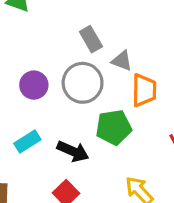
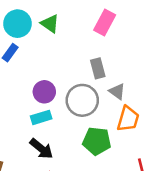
cyan rectangle: (27, 142) -> (41, 117), moved
black arrow: (73, 151) -> (41, 149), moved

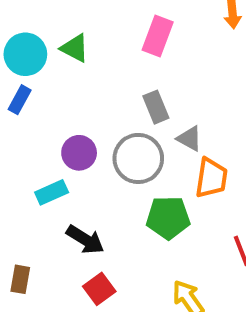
cyan rectangle: (41, 117) -> (52, 192), moved

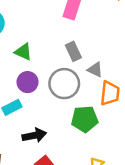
green triangle: (75, 48) -> (23, 52), moved
black arrow: (85, 240) -> (34, 135), turned -40

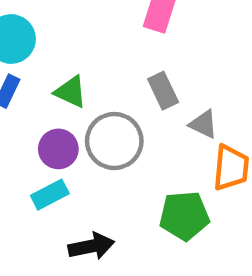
purple circle: (28, 82) -> (58, 149), moved
gray circle: (64, 84) -> (114, 141), moved

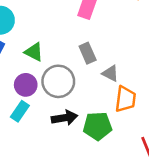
cyan rectangle: (50, 195) -> (20, 111), turned -30
black arrow: (91, 246) -> (65, 118), moved

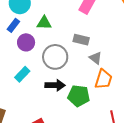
green triangle: (34, 52) -> (44, 23), moved, turned -35
gray rectangle: (88, 53) -> (81, 40), turned -63
purple circle: (26, 85) -> (26, 42), moved

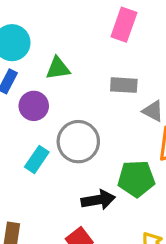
gray circle: (55, 57) -> (78, 142), moved
black arrow: (55, 85) -> (98, 200), moved

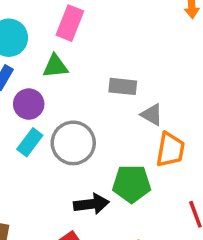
pink rectangle: (124, 25) -> (70, 23), moved
cyan rectangle: (37, 159) -> (30, 142), moved

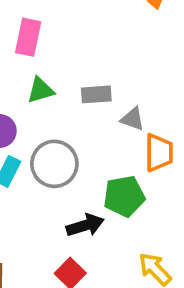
green triangle: (55, 66) -> (41, 90), moved

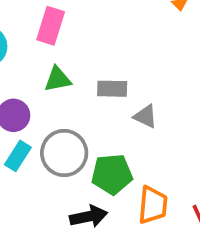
orange trapezoid: (159, 153) -> (153, 205), moved
green pentagon: (124, 196) -> (112, 174), moved

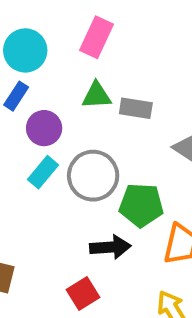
gray rectangle: (112, 89) -> (136, 108), moved

